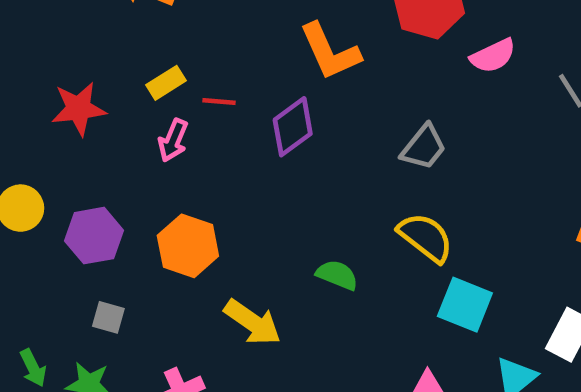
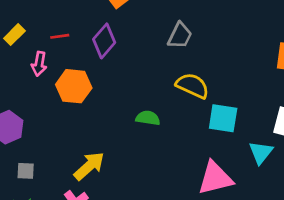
yellow rectangle: (166, 83) -> (14, 35), moved
orange hexagon: (188, 246) -> (74, 86), moved
yellow arrow: (253, 322) -> (89, 166), moved, turned -64

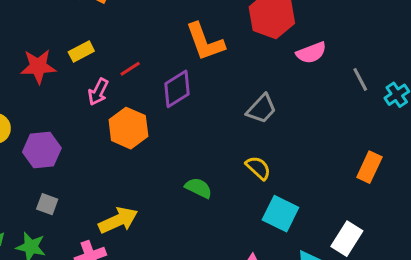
red line: (60, 36) -> (130, 69), turned -42
yellow semicircle: (192, 86) -> (258, 168), size x0.7

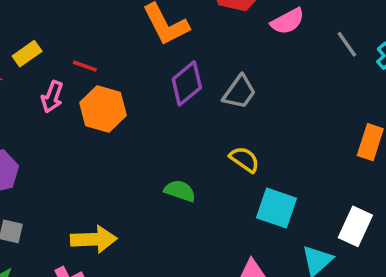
red line: (130, 69) -> (85, 66), turned 60
purple diamond: (177, 89) -> (187, 83), moved
orange hexagon: (128, 128) -> (103, 109), moved
yellow arrow: (118, 220) -> (94, 239), turned 30

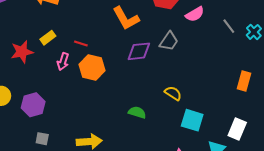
purple diamond: (187, 83) -> (139, 51), turned 35
gray trapezoid: (239, 92) -> (169, 41), moved

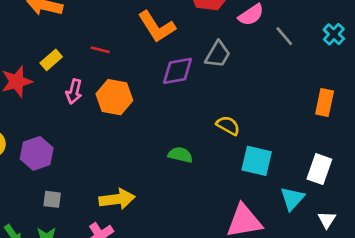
gray line: (229, 26) -> (284, 36), moved
red line: (81, 44) -> (100, 50), moved

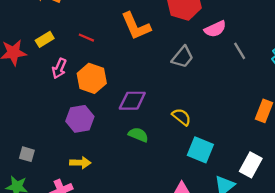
purple diamond: (178, 71) -> (132, 101), moved
purple hexagon: (37, 153) -> (80, 119), moved
yellow arrow: (117, 199) -> (80, 163), size x0.7

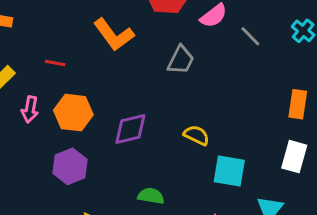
green semicircle: (138, 135) -> (151, 196), moved
white rectangle: (251, 165) -> (294, 157), moved

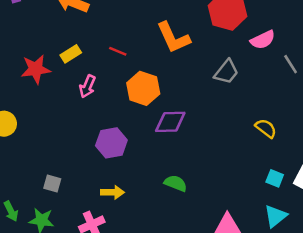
orange hexagon: (73, 113) -> (143, 88), moved
yellow semicircle: (196, 135) -> (266, 128), moved
cyan square: (229, 171) -> (275, 178), moved, size x0.6

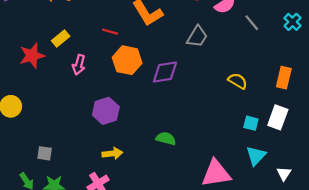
red line: (118, 51) -> (110, 32), moved
purple diamond: (170, 122) -> (165, 72), moved
gray square: (52, 183) -> (45, 153), moved

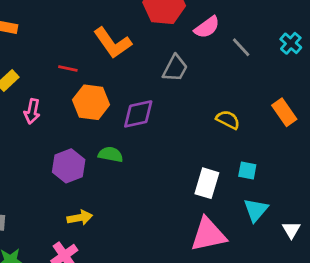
orange rectangle: (284, 78) -> (284, 112), turned -45
white rectangle: (278, 117) -> (207, 183), moved
green semicircle: (166, 139) -> (111, 154), moved

